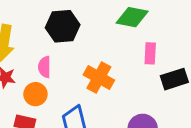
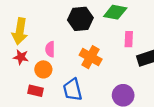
black hexagon: (63, 26) -> (80, 19), moved

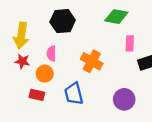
black hexagon: (80, 19) -> (63, 21), moved

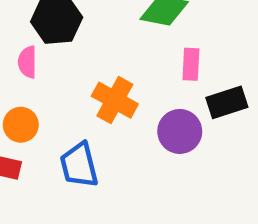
pink semicircle: (51, 53) -> (27, 62), moved
purple circle: (124, 99) -> (180, 131), moved

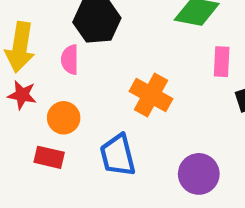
purple circle: (180, 131) -> (199, 174), moved

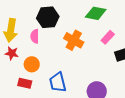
pink rectangle: (222, 62) -> (108, 37), turned 40
orange cross: (151, 95) -> (74, 40), moved

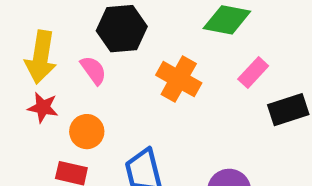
pink semicircle: (35, 36) -> (93, 70), turned 144

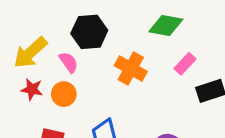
yellow arrow: (41, 57) -> (30, 53), turned 39
orange circle: (87, 132) -> (64, 94), moved

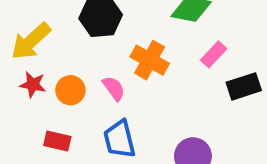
pink semicircle: (69, 62) -> (114, 88), moved

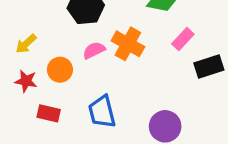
yellow arrow: (31, 41) -> (26, 44), moved, size x0.6
red star: (33, 85) -> (26, 81), moved
pink semicircle: (114, 88) -> (94, 50), moved, turned -80

